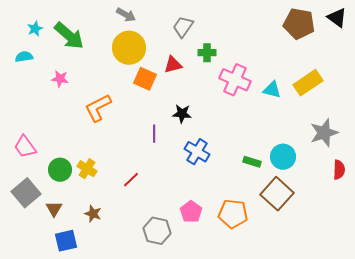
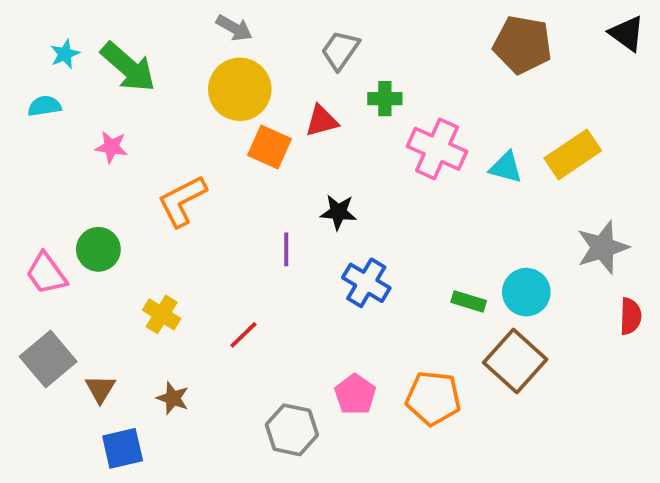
brown pentagon: (299, 24) -> (523, 45), moved
green circle: (60, 170) -> (98, 249), moved

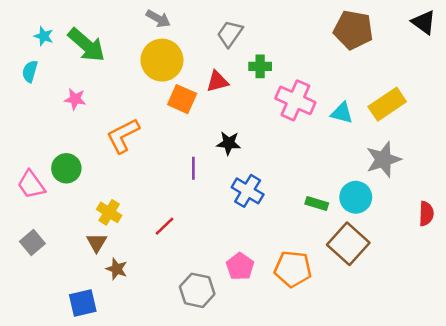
cyan star: (65, 54) -> (44, 36), turned -30
cyan semicircle: (44, 106) -> (30, 71), turned -65
gray star: (603, 247) -> (383, 159), moved
gray square: (48, 359) -> (32, 243), size x0.7
brown triangle: (100, 389) -> (97, 243), moved

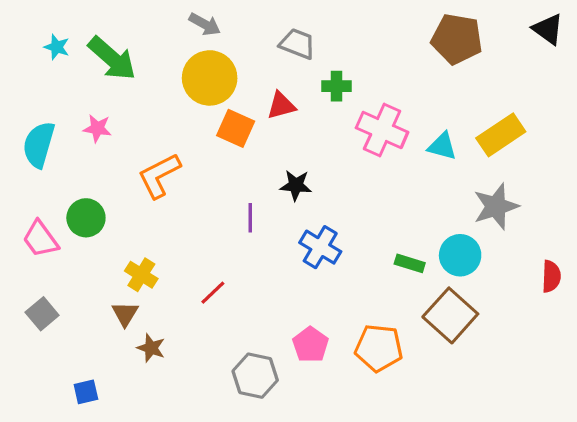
gray trapezoid: (230, 34) -> (297, 44), turned 76
cyan semicircle: (30, 71) -> (39, 145), moved, size x1.6
blue square: (83, 303) -> (86, 392), moved, size x0.7

